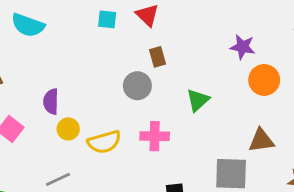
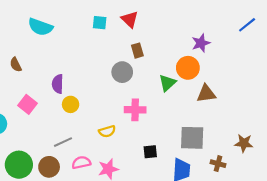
purple star: (243, 47) -> (201, 43), turned -30
orange circle: (264, 80) -> (188, 68), moved
brown triangle: (261, 140) -> (206, 94), moved
yellow semicircle: (104, 142) -> (107, 131), moved, size x0.7

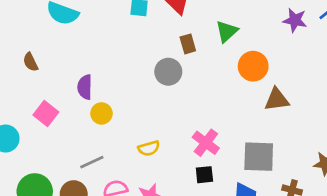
purple star: (201, 43) -> (295, 20), moved, turned 30
green triangle: (167, 83) -> (227, 31), moved
pink cross: (135, 110) -> (206, 143), moved, turned 36

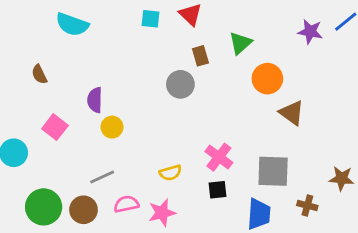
brown triangle: (277, 100) -> (292, 113), turned 44
yellow semicircle: (149, 148) -> (170, 173), moved

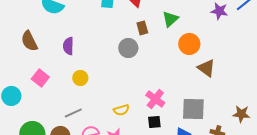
brown semicircle: (39, 74) -> (29, 41), size x1.5
purple semicircle: (95, 100) -> (68, 46), moved

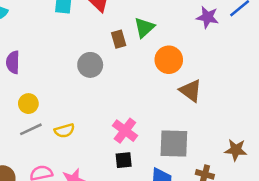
brown rectangle: (142, 28) -> (119, 39), moved
yellow semicircle: (121, 110) -> (64, 131), moved
gray line: (73, 113) -> (31, 129), moved

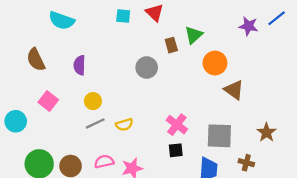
brown star: (236, 150) -> (266, 132), moved, turned 30

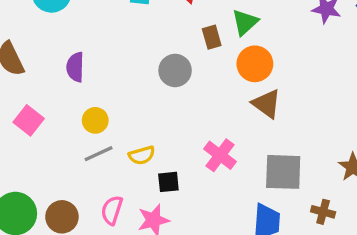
orange circle: (215, 63) -> (255, 64), moved
brown triangle: (234, 90) -> (267, 104), moved
black square: (176, 150) -> (168, 182), moved
pink semicircle: (104, 162) -> (112, 210), turned -60

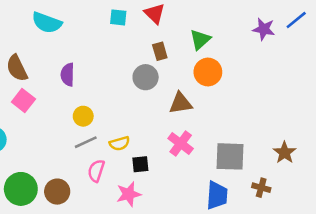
brown rectangle: (212, 37) -> (160, 51), moved
brown triangle: (267, 104) -> (181, 103), moved, turned -45
pink square: (29, 120) -> (23, 101), moved
pink semicircle: (112, 210) -> (96, 171), moved

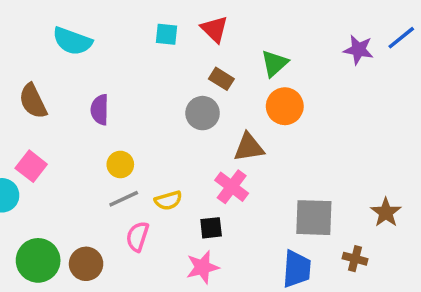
brown rectangle: (160, 51) -> (221, 79), turned -42
pink square: (23, 101) -> (31, 166), moved
pink cross: (181, 143) -> (232, 187), moved
black square: (140, 164) -> (211, 228), moved
pink star: (129, 194) -> (203, 267), moved

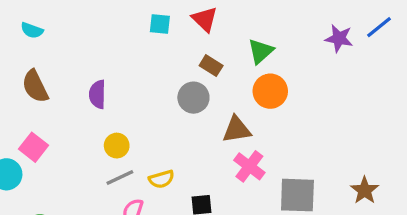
cyan semicircle: (72, 41) -> (32, 30), moved, size x0.6
pink cross: (232, 187) -> (249, 166), moved

